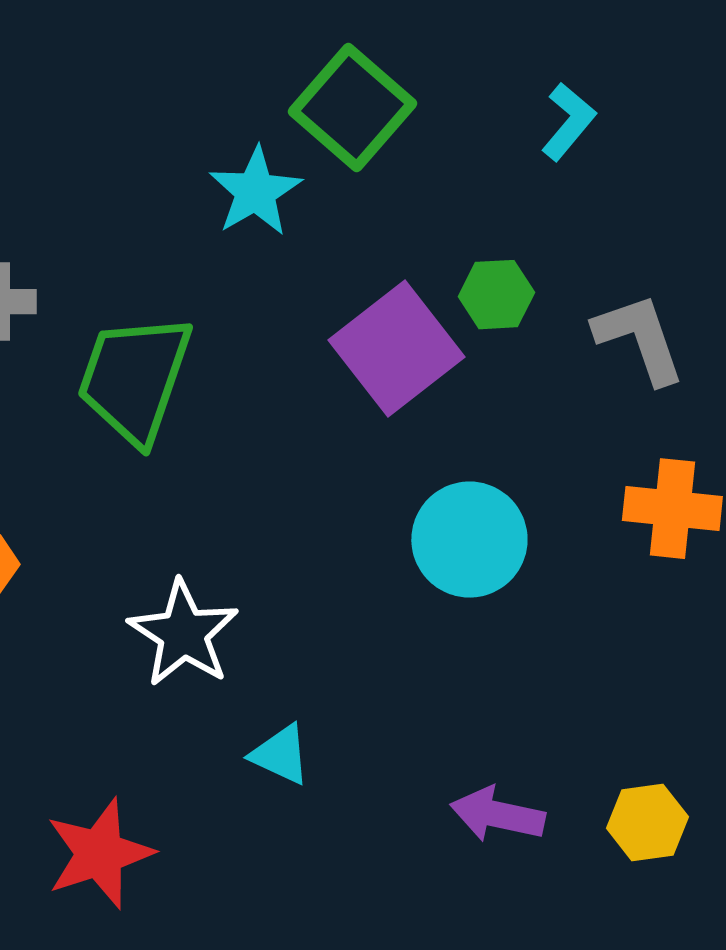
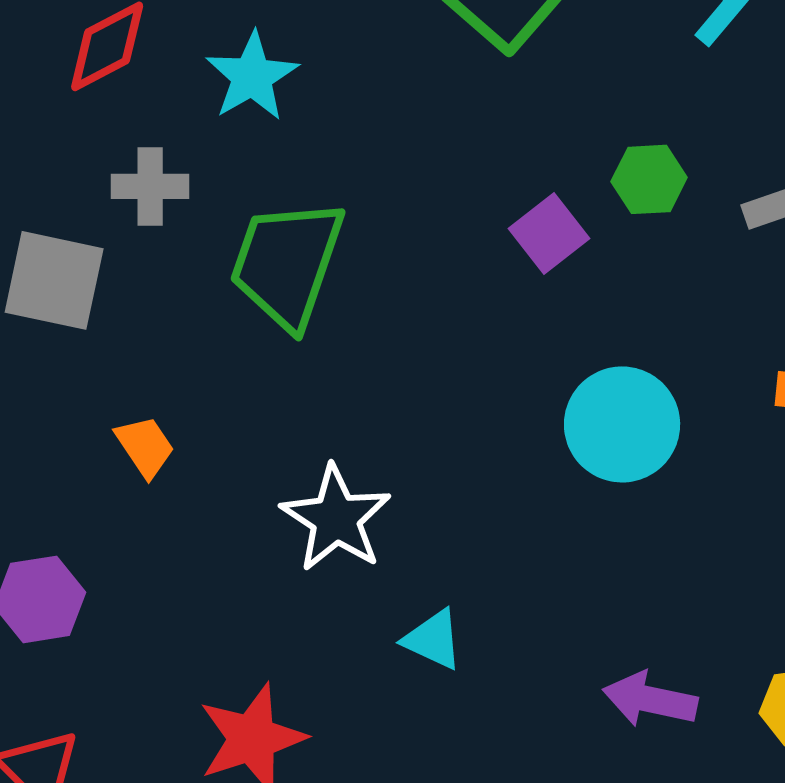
cyan star: (255, 192) -> (252, 76), moved
purple square: (396, 349) -> (549, 233), size x0.6

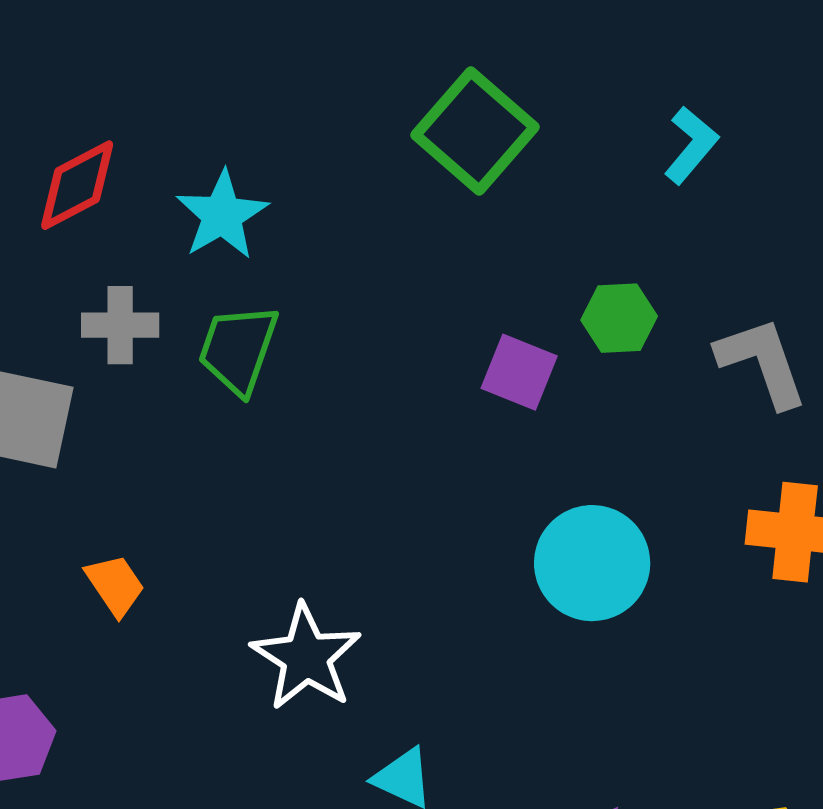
purple square: (549, 233) -> (519, 372), turned -30
green trapezoid: (287, 263) -> (238, 349), moved, size x0.7

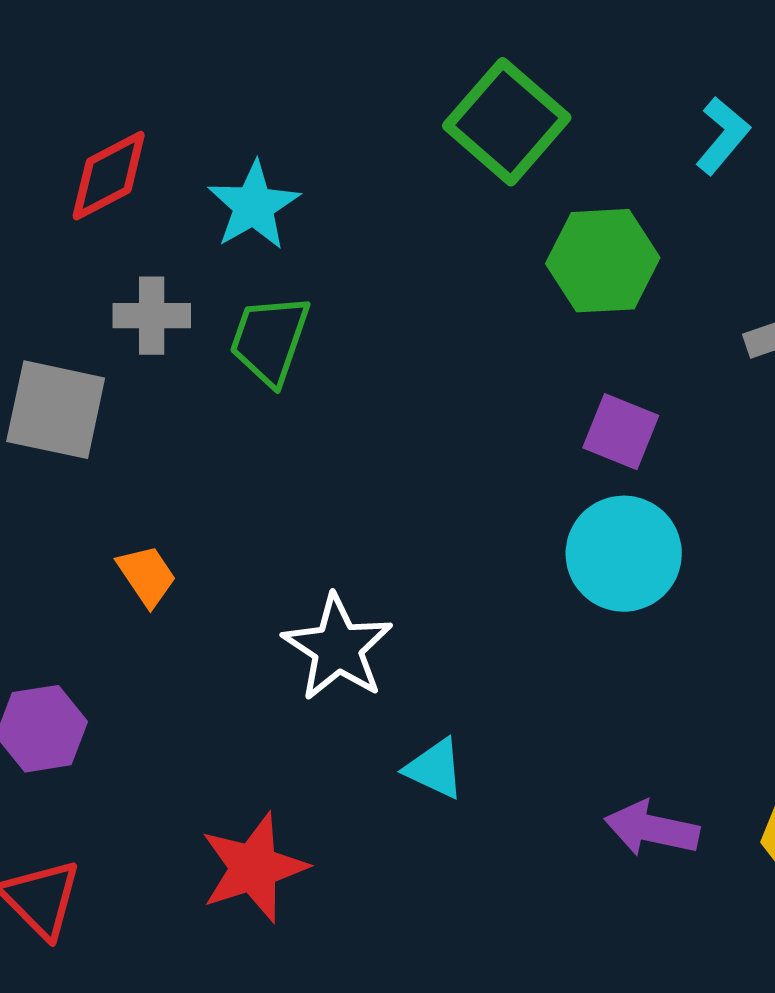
green hexagon: (619, 318) -> (603, 261), moved, size x1.5
purple square: (519, 372) -> (621, 432), moved

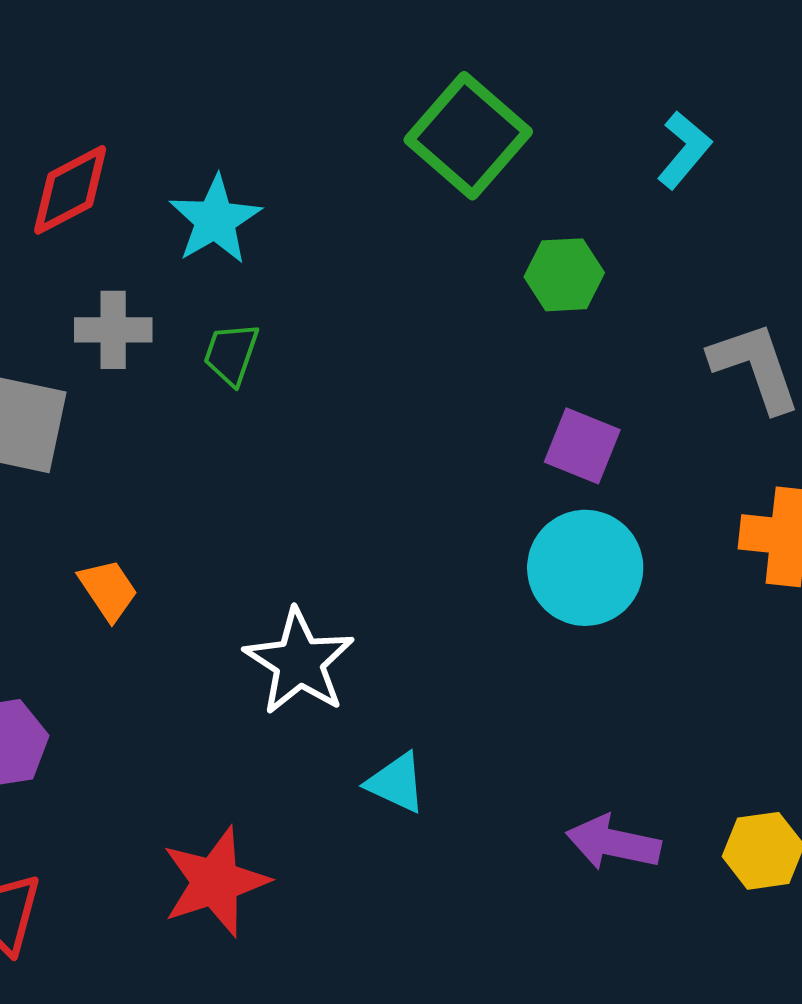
green hexagon: (603, 261) -> (564, 275), size x0.7
green trapezoid: (270, 340) -> (231, 354), size x0.7

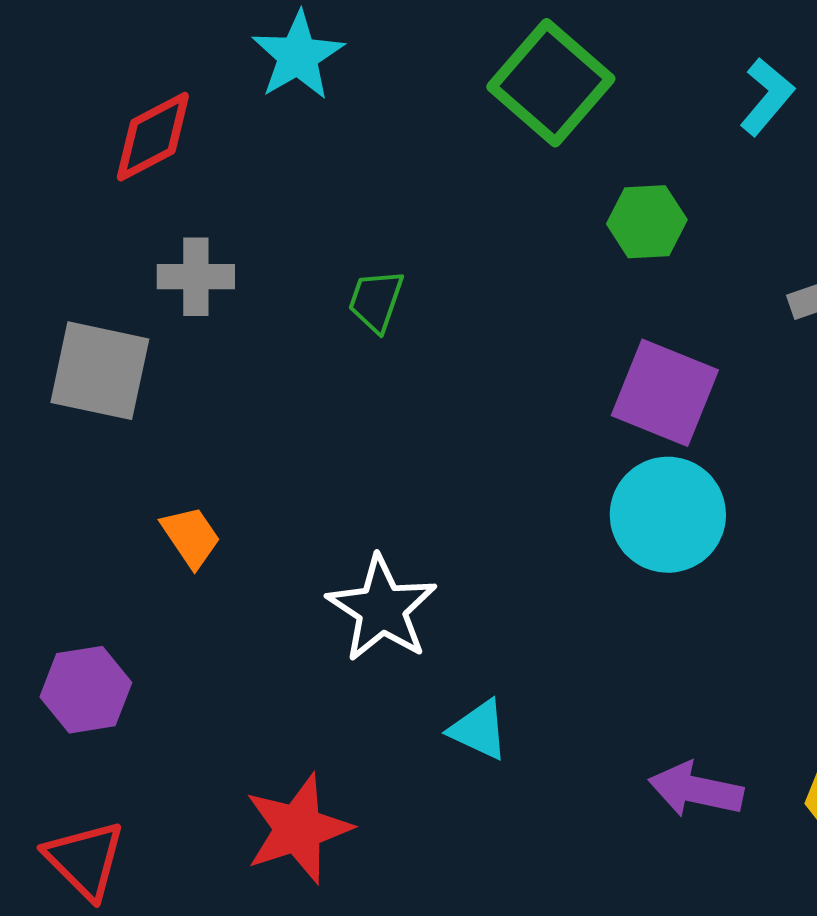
cyan star: (215, 220) -> (298, 56), moved
green trapezoid: (231, 354) -> (376, 301), moved
purple square: (582, 446) -> (665, 393), size x1.4

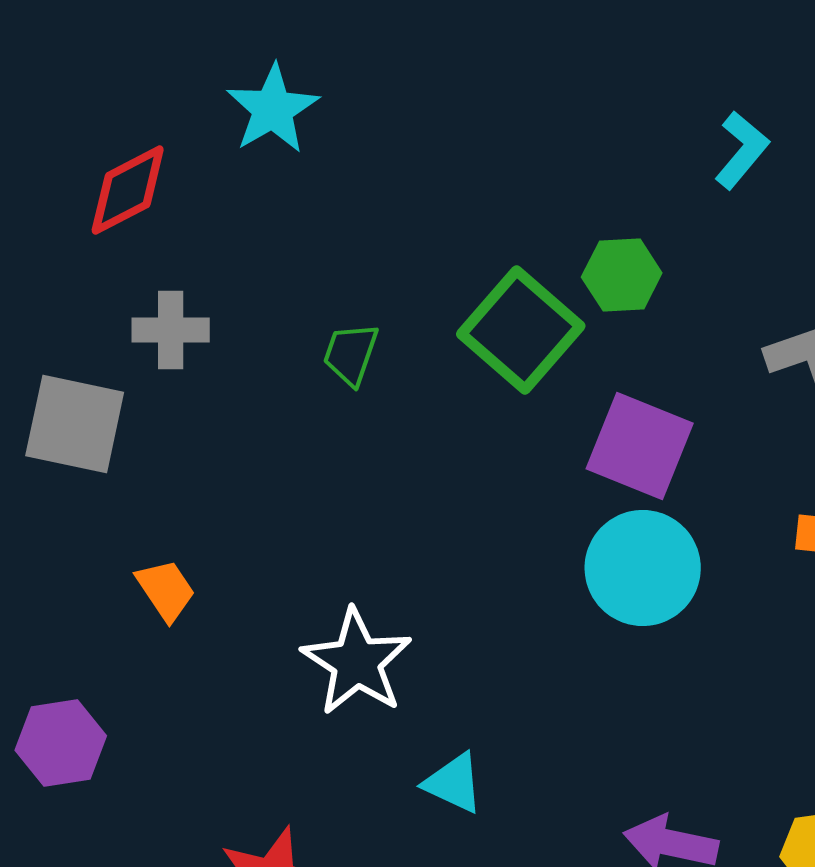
green square: (551, 83) -> (521, 330), moved

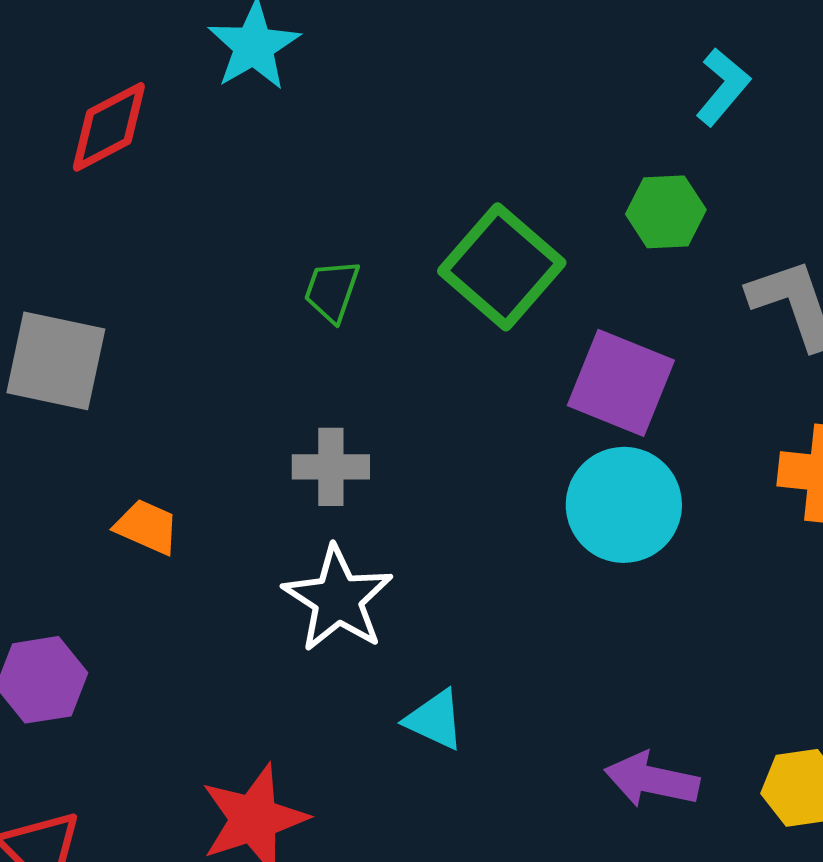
green hexagon: (622, 275) -> (666, 212), moved
gray cross: (171, 330) -> (331, 467), moved
orange trapezoid: (166, 590) -> (147, 527), turned -32

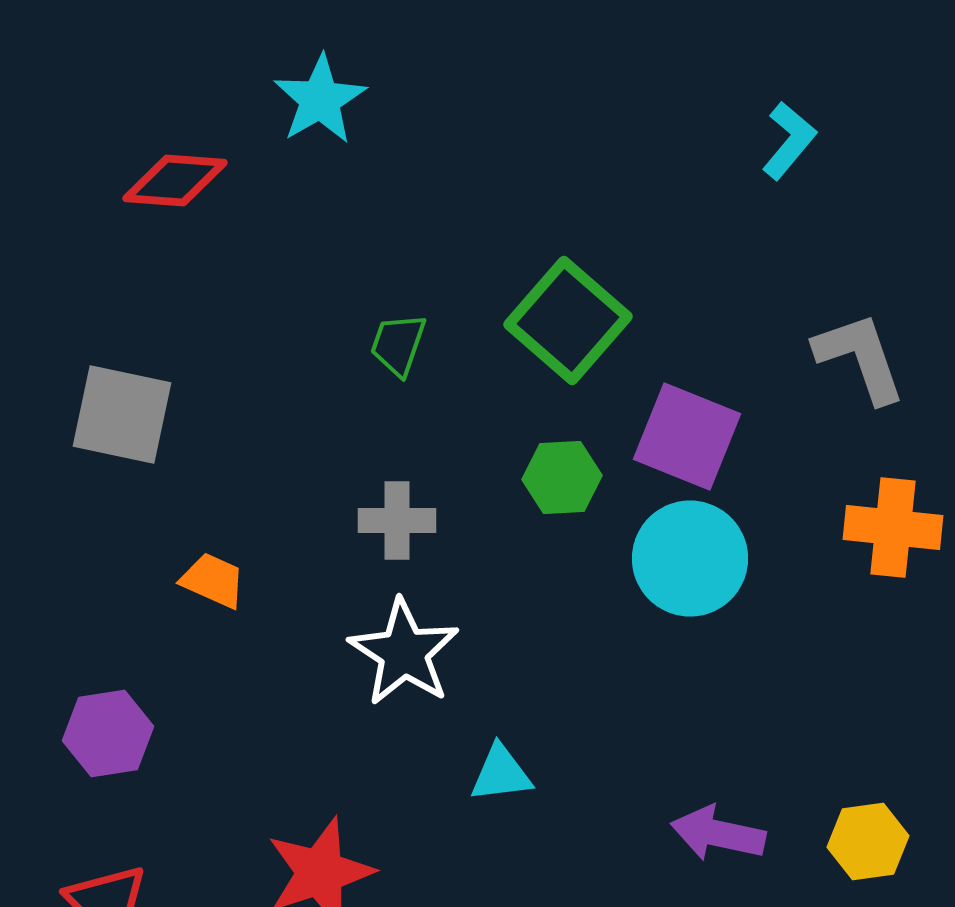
red diamond: (109, 127) -> (175, 181), turned 32
green hexagon: (666, 212) -> (562, 478), moved
cyan triangle: (435, 720) -> (501, 774), turned -32

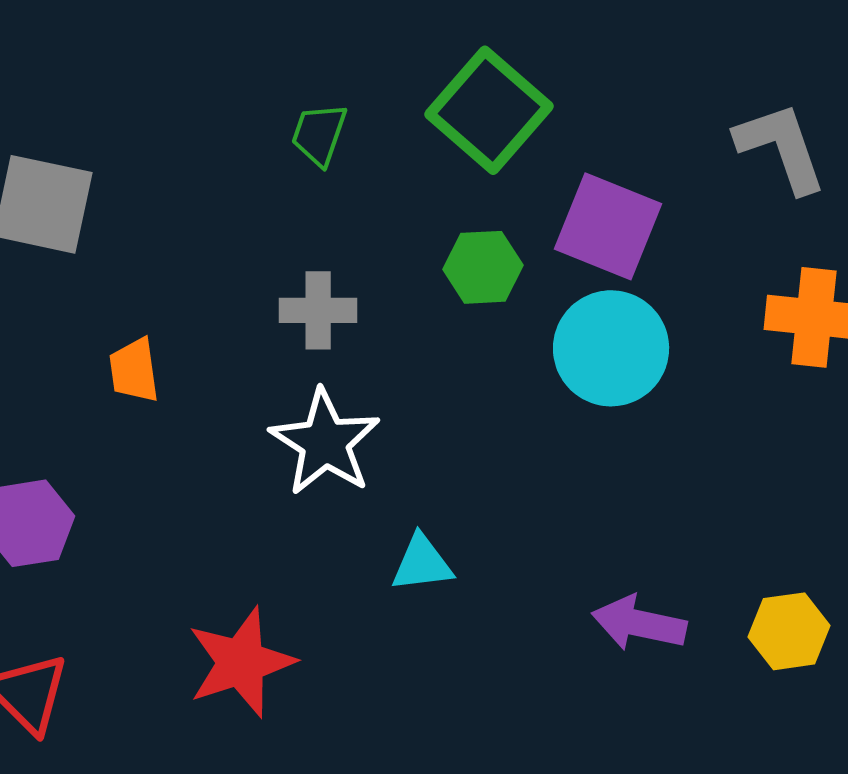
orange trapezoid: (213, 581) -> (134, 370), turned -122

